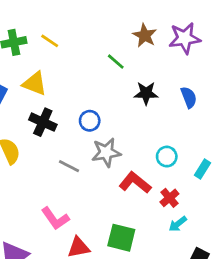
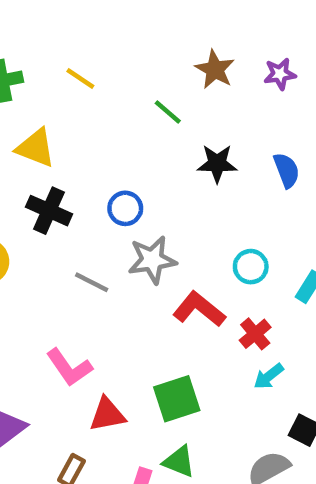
purple star: (185, 38) -> (280, 74), size x0.6
yellow line: (50, 41) -> (80, 78), moved
green square: (121, 238) -> (177, 399), turned -32

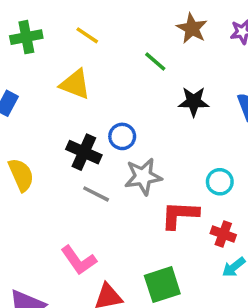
yellow triangle: (36, 148) -> (75, 84), moved
black cross: (49, 211) -> (84, 152), moved
red L-shape: (199, 309) -> (180, 215), turned -36
red cross: (255, 334) -> (223, 234), turned -30

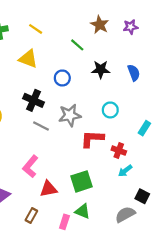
blue circle: (122, 136) -> (62, 78), moved
cyan circle: (220, 182) -> (110, 110), moved
pink L-shape: (79, 260) -> (30, 166), turned 75

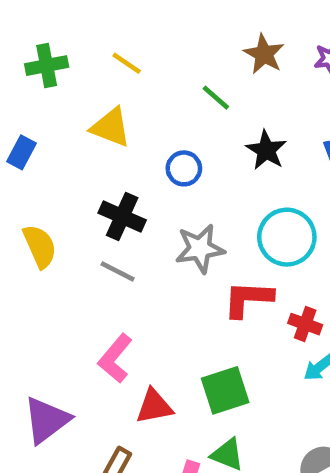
black star: (101, 69) -> (266, 150), turned 30
cyan circle: (110, 110) -> (287, 237), size x1.6
gray line: (41, 126) -> (118, 271), moved

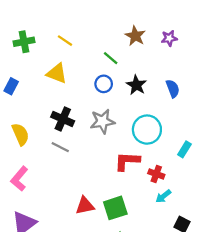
blue circle: (184, 168) -> (104, 84), moved
gray star: (200, 249) -> (102, 121), moved
pink L-shape: (115, 358) -> (19, 179), moved
red triangle: (154, 406) -> (85, 206), moved

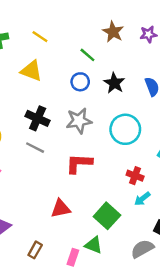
red L-shape: (127, 161) -> (79, 163), moved
green square: (115, 208) -> (107, 216), moved, turned -30

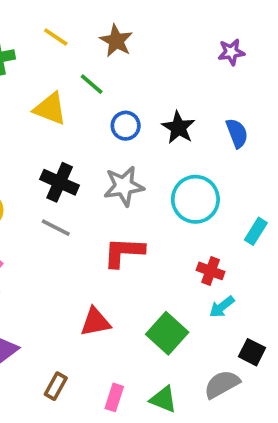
brown star: (113, 32) -> (116, 41), moved
yellow line: (40, 37) -> (56, 37), moved
green line: (87, 55) -> (92, 84), moved
green triangle: (94, 245) -> (163, 399), moved

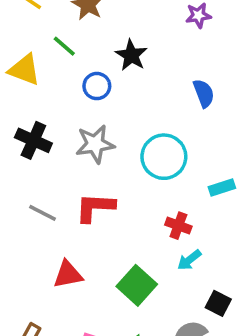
black star: (178, 128) -> (131, 55), moved
gray line: (56, 228) -> (43, 213), moved
cyan rectangle: (256, 231) -> (222, 187), turned 40

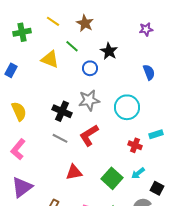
black cross: (33, 140) -> (62, 111), moved
cyan rectangle: (222, 187) -> (156, 134), moved
red L-shape: (95, 207) -> (89, 135), turned -35
cyan arrow: (189, 260) -> (138, 173), moved

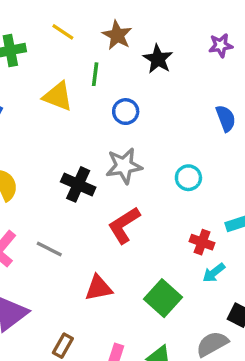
green line: (72, 46) -> (95, 74), turned 56
black star: (109, 51) -> (158, 59), moved
cyan circle: (127, 107) -> (188, 178), size x0.6
gray line: (60, 138) -> (49, 249), moved
cyan arrow: (138, 173) -> (214, 273), moved

